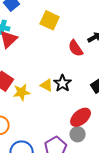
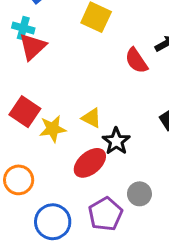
black star: (63, 83) -> (116, 141), moved
red ellipse: (81, 117) -> (90, 163), moved

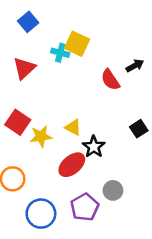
cyan cross: (23, 28) -> (60, 53), moved

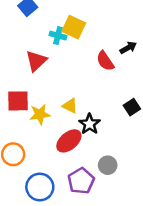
red triangle: (24, 68) -> (36, 61), moved
red square: (18, 122) -> (18, 101), turned -35

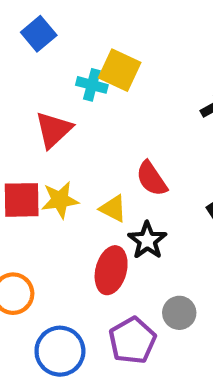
red semicircle: (105, 61) -> (152, 179), moved
yellow star: (40, 114) -> (60, 200), moved
red ellipse: (69, 141) -> (111, 270), turned -35

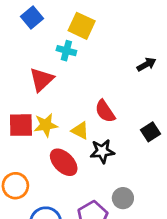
yellow square: (120, 70) -> (82, 26), moved
black star: (147, 240) -> (102, 151), turned 30
red ellipse: (111, 270) -> (64, 162), moved, turned -60

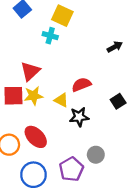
red triangle: (42, 80) -> (30, 71), moved
red semicircle: (105, 111) -> (81, 85), turned 102
red ellipse: (64, 162) -> (36, 137), moved

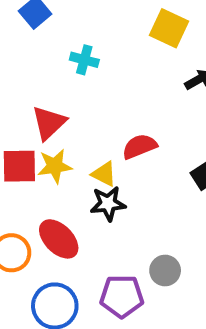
yellow square: (62, 16) -> (169, 28), moved
black star: (79, 117) -> (108, 204), moved
purple pentagon: (71, 169) -> (122, 296), turned 30

